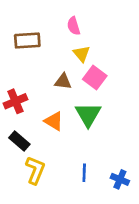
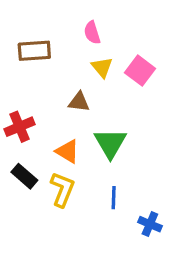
pink square: (95, 78) -> (140, 71), moved
yellow L-shape: (35, 170) -> (62, 189), moved
blue line: (84, 173) -> (114, 198), moved

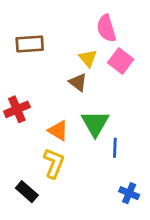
pink semicircle: (92, 33) -> (106, 28), moved, size x1.4
brown triangle: (79, 102) -> (78, 82), moved, turned 30
black rectangle: (24, 176) -> (27, 192), moved
blue line: (114, 198) -> (115, 148), moved

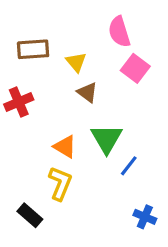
yellow triangle: (88, 58) -> (76, 62), moved
red cross: (17, 109) -> (19, 102), moved
blue line: (115, 148) -> (129, 166), turned 36

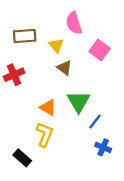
pink semicircle: (119, 32) -> (74, 23), moved
blue cross: (145, 217) -> (103, 147), moved

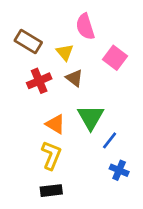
brown rectangle: (25, 36) -> (28, 41), turned 35
red cross: (14, 75) -> (39, 81), moved
black rectangle: (22, 158) -> (51, 191), moved, turned -48

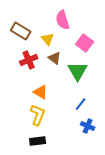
green triangle: (91, 117) -> (78, 71), moved

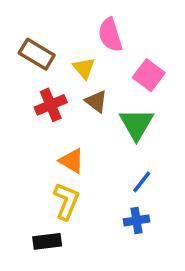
blue cross: (88, 126) -> (136, 220), moved, turned -32
black rectangle: (38, 141) -> (47, 241), moved

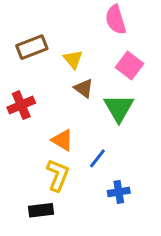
pink semicircle: (110, 35) -> (116, 20), moved
brown rectangle: (37, 54) -> (32, 47), turned -52
red cross: (51, 105) -> (21, 105), moved
blue line: (142, 182) -> (97, 158), moved

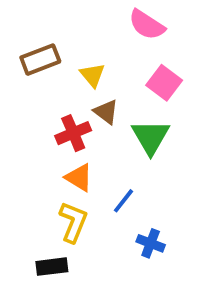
pink semicircle: (116, 20) -> (147, 25), turned -40
red cross: (21, 105) -> (73, 133), moved
blue cross: (119, 192) -> (151, 243), turned 30

